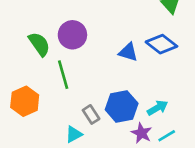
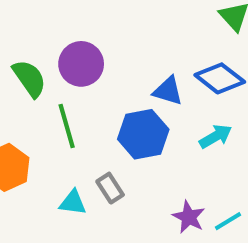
blue hexagon: (122, 106) -> (143, 134), moved
cyan arrow: (157, 108) -> (216, 136), moved
cyan triangle: (74, 134) -> (73, 203), moved, turned 36

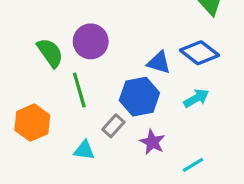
gray rectangle: (110, 188) -> (113, 126), moved, turned 75
purple star: (189, 217) -> (152, 142), moved
cyan line: (228, 221) -> (193, 165), moved

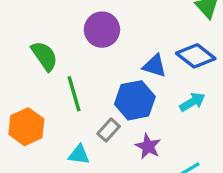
purple circle: (91, 41) -> (102, 30), moved

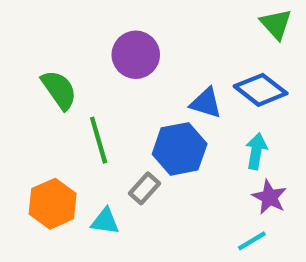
cyan arrow: (192, 102) -> (256, 151), turned -50
orange hexagon: (26, 127) -> (53, 204), moved
purple star: (148, 146) -> (269, 197), moved

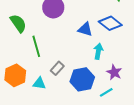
blue hexagon: (180, 149) -> (82, 79), moved
cyan arrow: (256, 151) -> (98, 51), moved

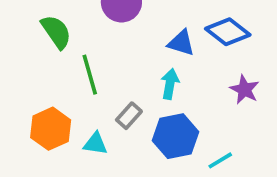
cyan arrow: (98, 51) -> (170, 84), moved
purple star: (114, 72) -> (245, 90), moved

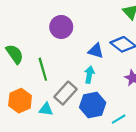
green semicircle: (56, 32) -> (15, 54), moved
gray rectangle: (129, 116) -> (66, 93), size x1.5

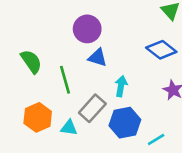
blue triangle: (96, 51) -> (98, 58), moved

